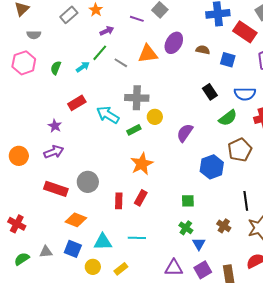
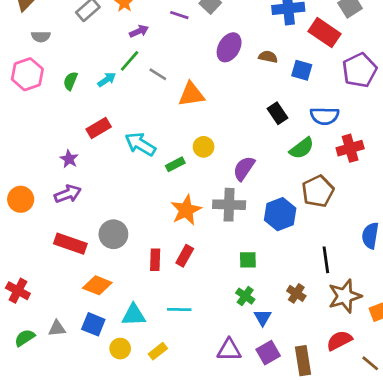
orange triangle: (148, 54) -> (191, 94), moved
gray cross: (137, 98) -> (229, 205), moved

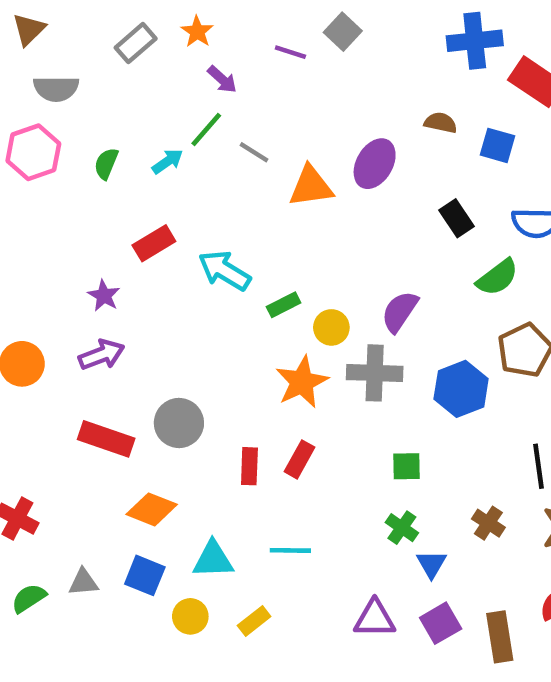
purple arrow: (139, 31) -> (222, 79), turned 66
gray semicircle: (41, 37) -> (56, 89), size x1.4
purple ellipse: (229, 47) -> (375, 164), moved
yellow circle: (204, 147) -> (331, 327), moved

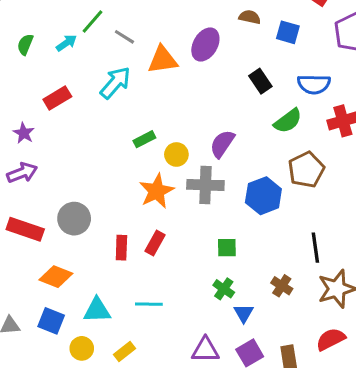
cyan arrow: (224, 271) -> (115, 83), moved, turned 100

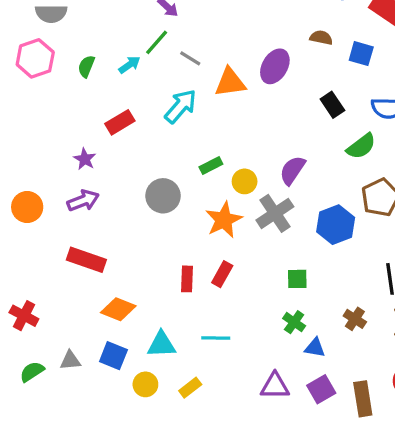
gray cross: (205, 185) -> (275, 213), turned -36
gray circle: (74, 219) -> (163, 196), moved
blue triangle: (244, 313) -> (315, 348), turned -50

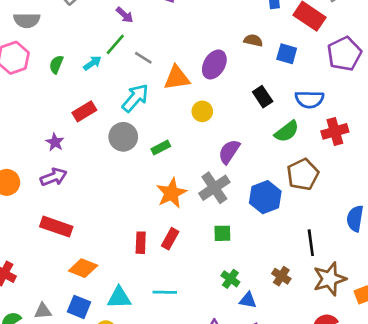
yellow circle: (245, 181) -> (202, 111), moved
gray circle: (163, 196) -> (123, 137), moved
green square: (297, 279) -> (222, 233), moved

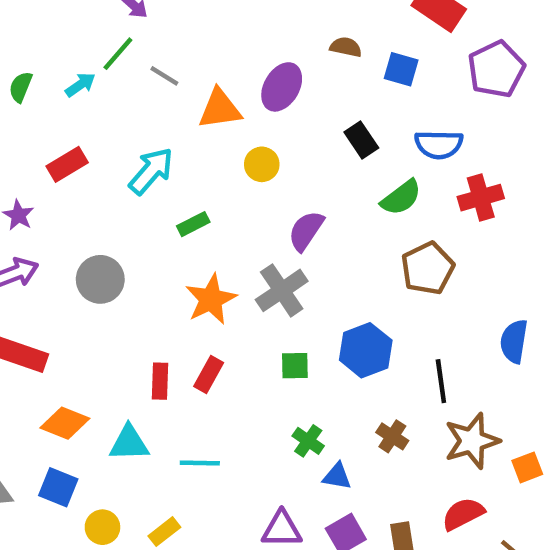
cyan arrow: (135, 98) -> (151, 171), moved
gray circle: (123, 137) -> (100, 279), moved
blue hexagon: (265, 197) -> (366, 350), moved
cyan triangle: (119, 298) -> (129, 443), moved

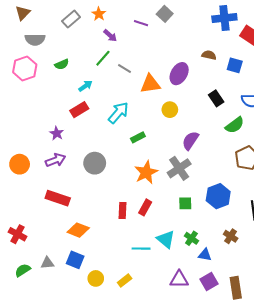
cyan arrow: (80, 85) -> (85, 86), moved
green semicircle: (21, 87) -> (62, 64), moved, turned -136
cyan triangle: (129, 443) -> (166, 239), moved, turned 42

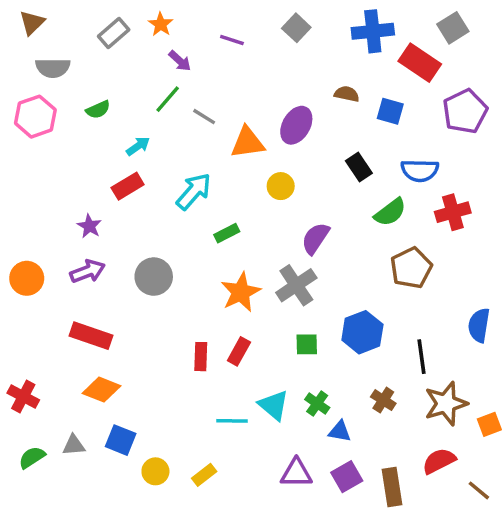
gray square: (165, 14) -> (296, 28), moved
orange diamond: (78, 230) -> (102, 390), moved

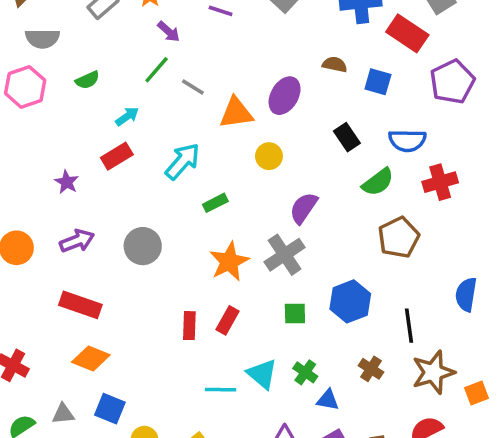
purple star: (89, 226) -> (67, 182), moved

